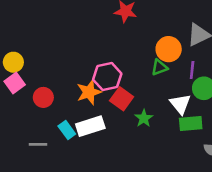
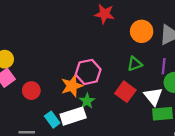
orange circle: (169, 49) -> (142, 31), moved
red square: (122, 99) -> (125, 92), moved
green star: (144, 118) -> (87, 101), moved

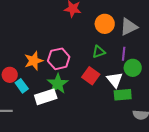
orange star: (72, 86) -> (34, 61), moved
green star: (87, 101) -> (58, 84), size x1.5
cyan rectangle: (52, 120) -> (22, 86), moved

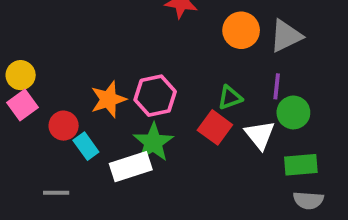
green triangle: (99, 52) -> (230, 98), moved
green rectangle: (123, 95) -> (301, 165), moved

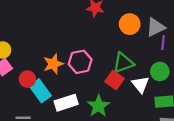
purple line: (277, 86) -> (163, 42), moved
green triangle: (230, 98) -> (123, 63), size x1.5
green star: (153, 142) -> (98, 106), moved
cyan rectangle: (86, 146) -> (40, 91), size x1.5

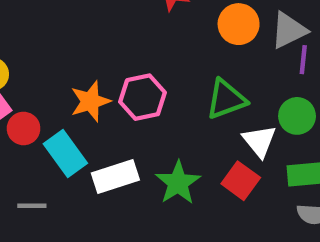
red circle: (27, 79) -> (24, 128), moved
red square: (115, 80) -> (241, 181), moved

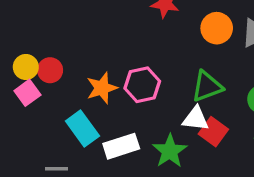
red circle: (24, 128) -> (50, 70), moved
white triangle: (259, 141) -> (196, 119), moved, turned -44
red square: (241, 181) -> (213, 132), moved

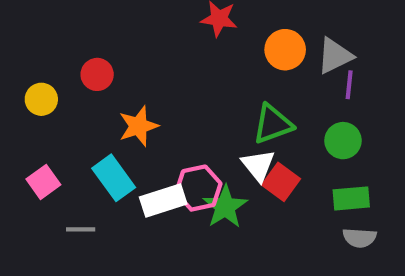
red circle: (50, 70) -> (97, 74), moved
pink hexagon: (142, 85) -> (198, 188), moved
pink square: (27, 93) -> (43, 182), moved
white triangle: (196, 119) -> (258, 165), turned 44

